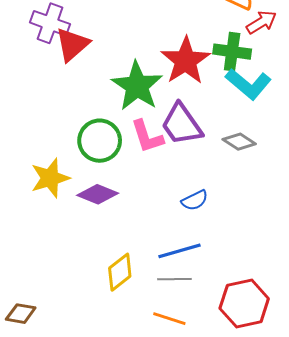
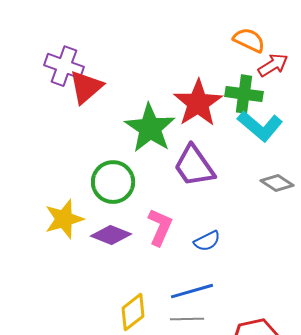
pink L-shape: (147, 137) -> (160, 227), moved, turned -138
gray diamond: (239, 142) -> (277, 183), moved

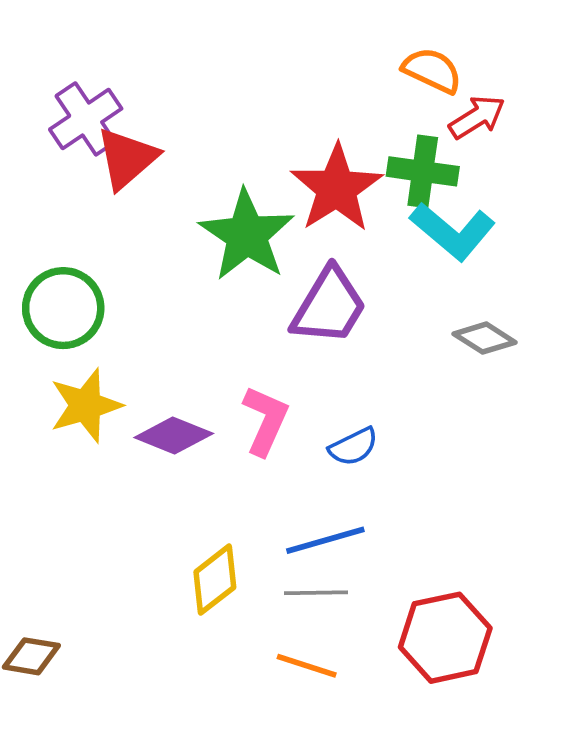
purple cross: (64, 66) -> (86, 119), turned 36
purple trapezoid: (194, 166) -> (329, 306), turned -114
green circle: (113, 182) -> (63, 308), moved

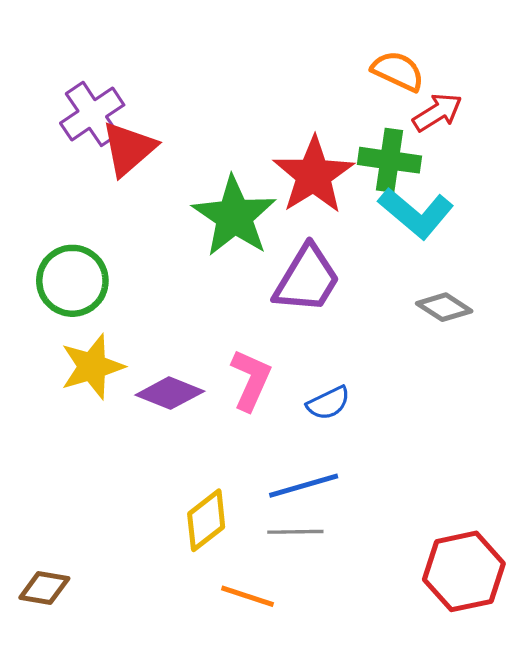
red hexagon: (445, 638) -> (464, 571), moved
orange line: (307, 666) -> (247, 596), moved

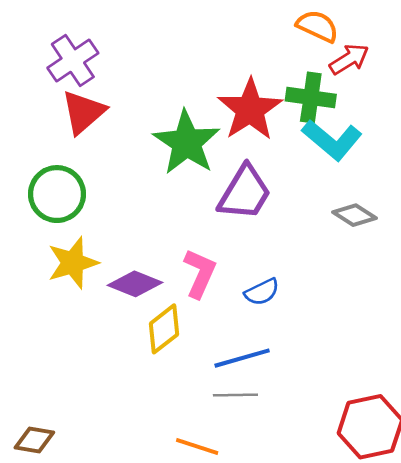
red triangle: (129, 149) -> (83, 112), moved
yellow diamond: (206, 520) -> (164, 329), moved

